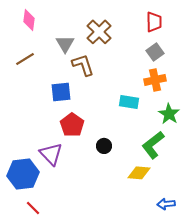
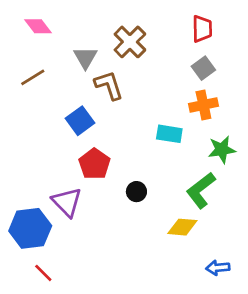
pink diamond: (29, 20) -> (38, 26), turned -45
blue square: (61, 92) -> (80, 121), turned -30
green star: (169, 114) -> (222, 150), turned 30

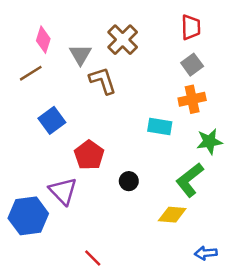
pink diamond: (38, 26) -> (43, 40), moved, turned 55
blue square: (80, 121) -> (52, 120), moved
red line: (43, 273) -> (93, 258), moved

